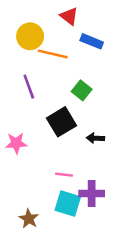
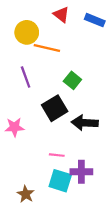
blue rectangle: (92, 41) -> (95, 20), moved
black arrow: (95, 138) -> (85, 123), size x1.6

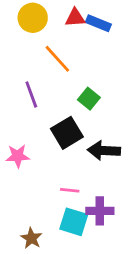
red triangle: (61, 15) -> (75, 18), turned -42
blue rectangle: (95, 20) -> (98, 23), moved
yellow circle: (27, 32) -> (33, 18), moved
orange line: (47, 48) -> (57, 59), turned 35

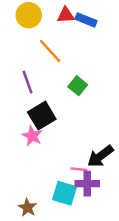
black square: (67, 133) -> (42, 116), moved
black arrow: (104, 151) -> (100, 156), moved, turned -40
pink star: (18, 156) -> (32, 136), moved, turned 30
pink line: (70, 190) -> (79, 169), moved

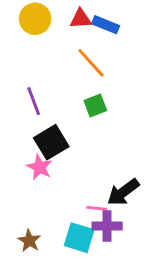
orange line: (50, 51) -> (91, 63), moved
green square: (78, 86) -> (95, 105), turned 30
brown star: (27, 208) -> (29, 241), moved

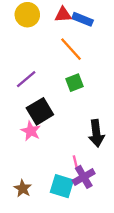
purple line: (34, 101) -> (26, 79), turned 70
black arrow: (123, 192) -> (96, 133), moved, turned -60
pink line: (97, 208) -> (76, 163), turned 70
purple cross: (107, 226) -> (84, 177), turned -30

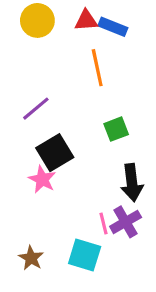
orange line: (71, 49) -> (97, 68), turned 30
green square: (74, 83) -> (116, 129), moved
purple cross: (84, 177) -> (126, 222), moved

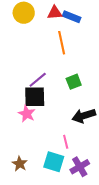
purple line: (36, 109) -> (38, 80), moved
black square: (55, 153) -> (35, 97), turned 30
black arrow: (132, 183) -> (84, 116), turned 80
purple cross: (126, 222) -> (80, 167), moved

